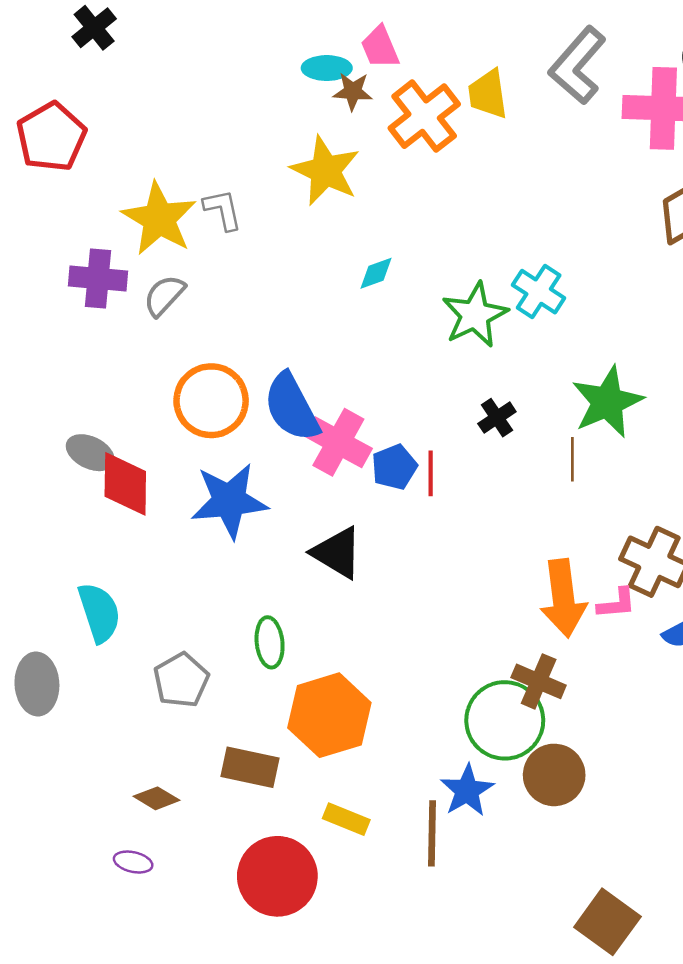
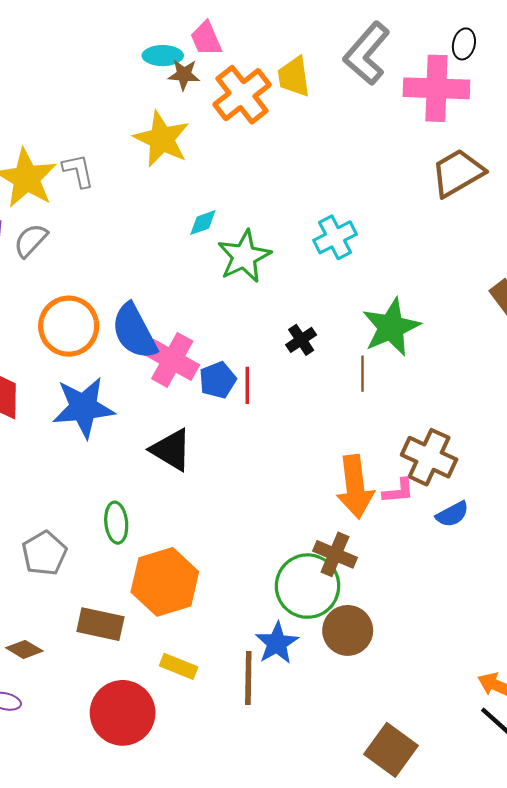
cyan cross: (539, 292) -> (335, 237), turned 30
green star: (475, 315) -> (244, 256), moved

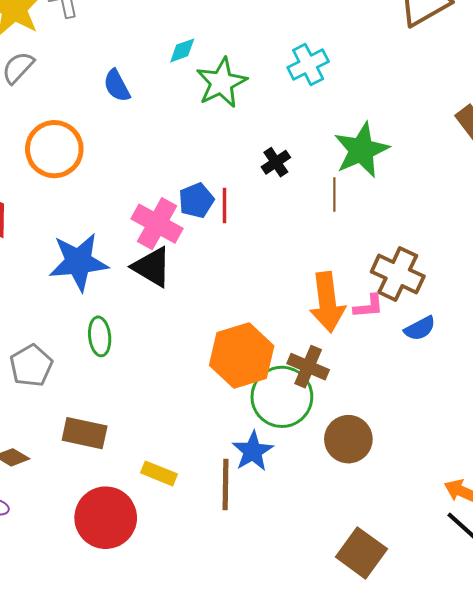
blue semicircle: (134, 331) -> (117, 86), moved, size x0.6
pink cross: (172, 360) -> (157, 224), moved
blue star: (83, 407) -> (78, 262), moved
orange hexagon: (165, 582) -> (242, 356), moved
brown circle: (348, 630) -> (348, 439), moved

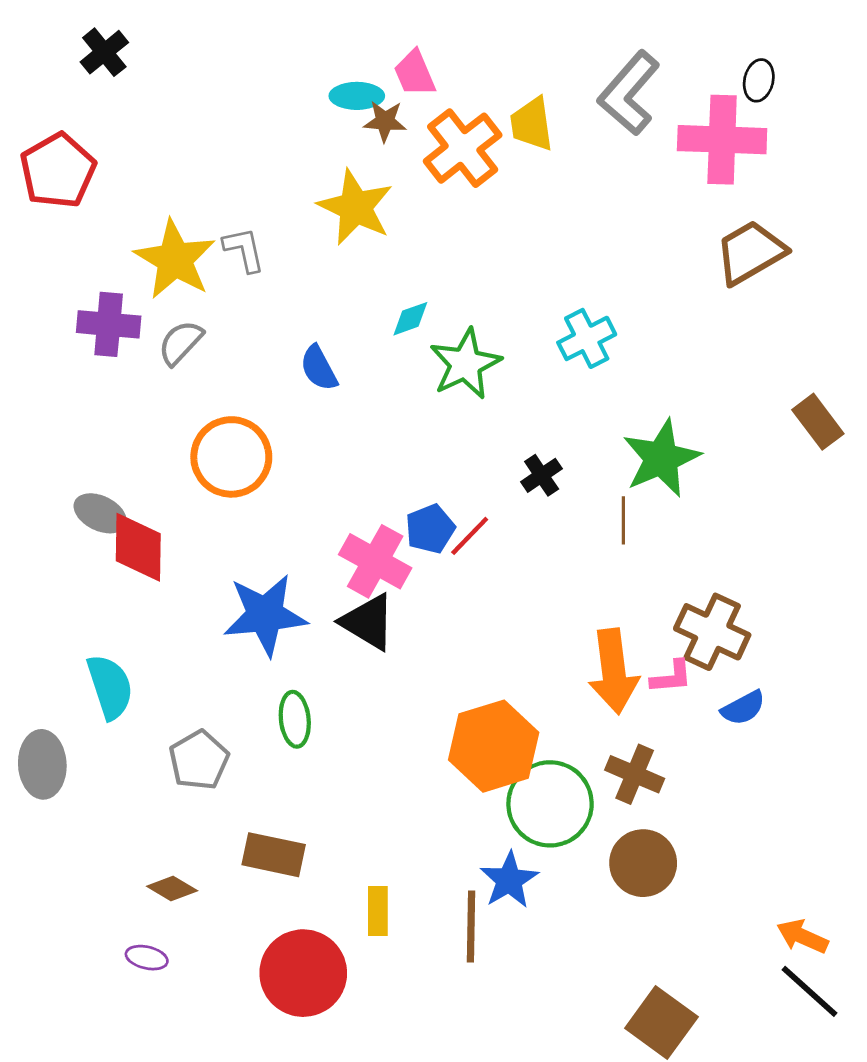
red line: (225, 206) -> (470, 536), turned 44
brown cross: (308, 367) -> (635, 774), moved
yellow rectangle: (159, 473) -> (378, 911), turned 68

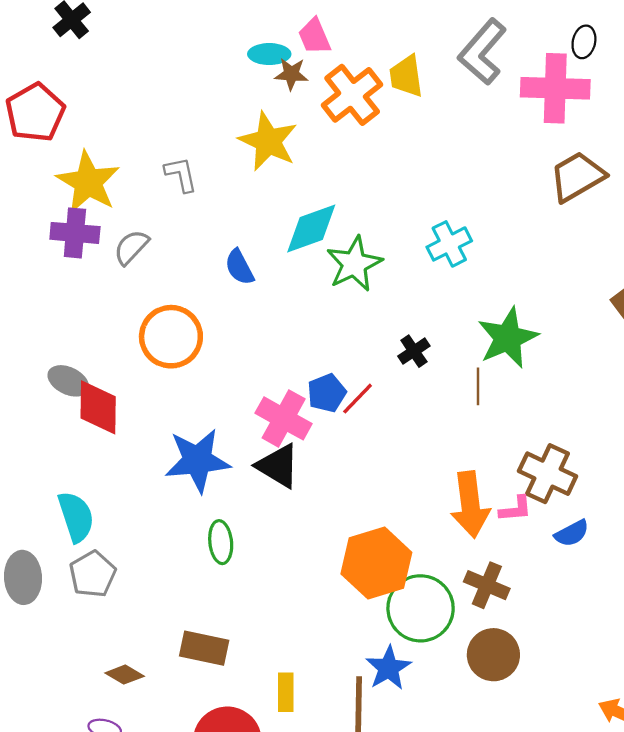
yellow star: (175, 259) -> (88, 182), moved
cyan diamond: (410, 319) -> (311, 228), size x1.8
gray pentagon: (199, 760) -> (93, 574), moved

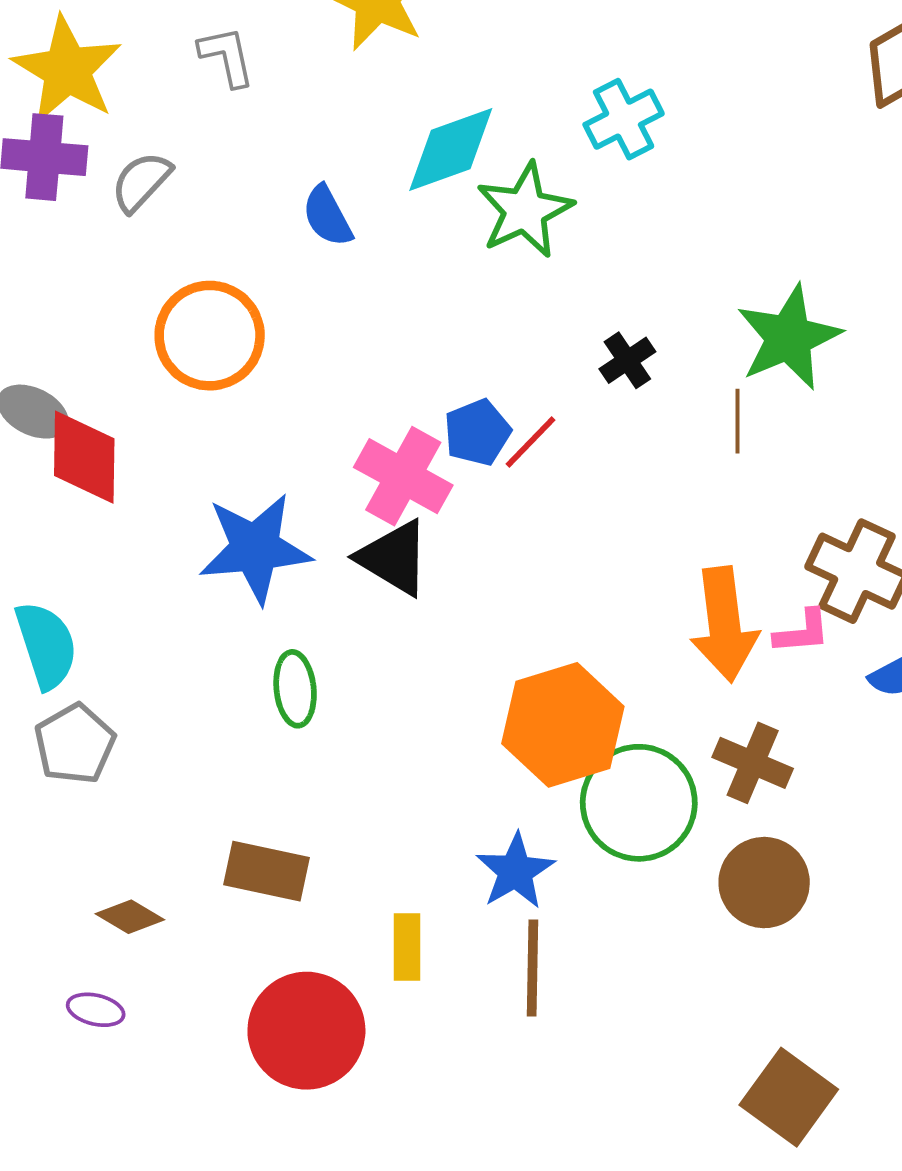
cyan cross: (449, 244) -> (624, 119), moved
blue star: (389, 668) -> (515, 871), moved

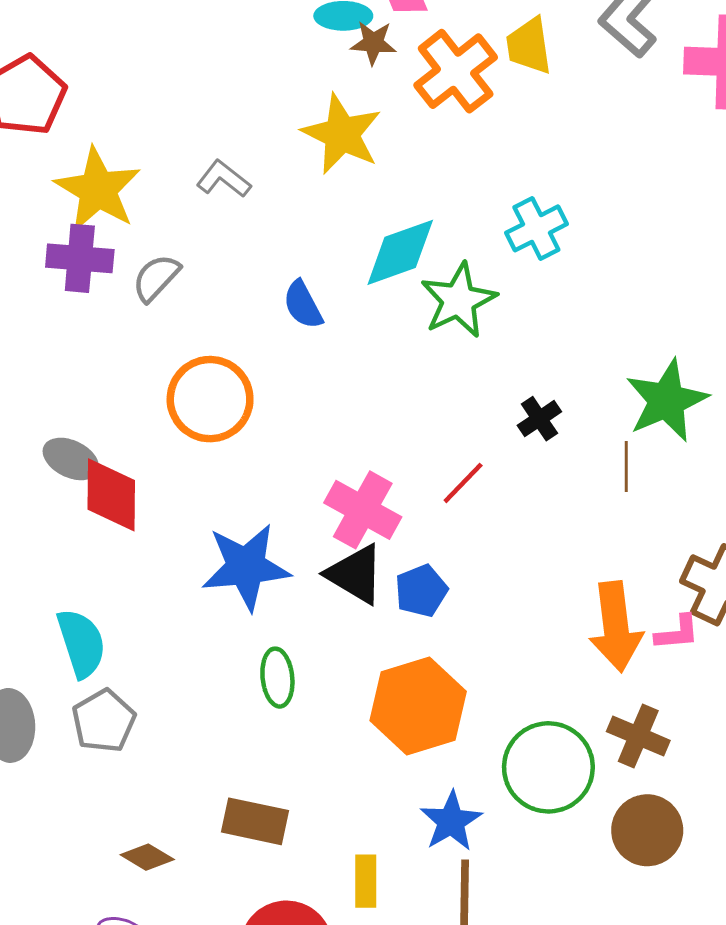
gray L-shape: (227, 56) -> (224, 179), turned -40
blue pentagon: (477, 432) -> (421, 591), moved
orange hexagon: (563, 725) -> (418, 706), moved

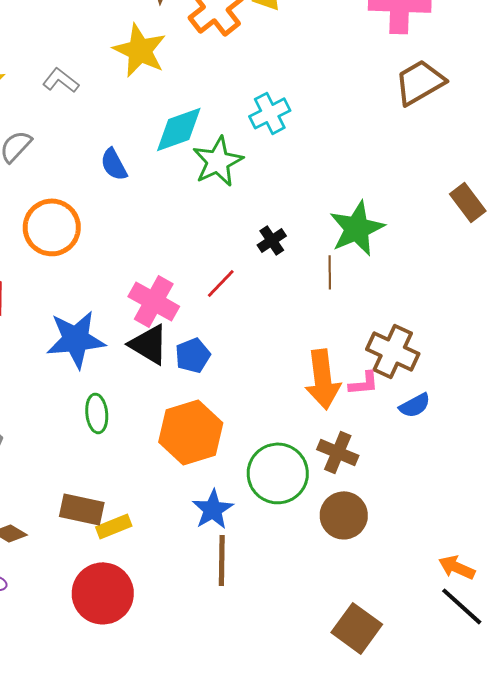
yellow rectangle: (366, 881) -> (114, 526), moved, turned 68

